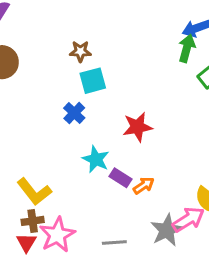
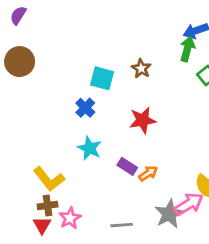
brown star: (80, 51) -> (141, 69), moved, turned 30
cyan square: (93, 81) -> (102, 78), turned 30
cyan star: (96, 159) -> (89, 148), moved
pink star: (57, 235) -> (70, 218), size x0.7

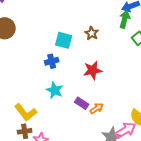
blue cross: (85, 108) -> (52, 61), turned 32

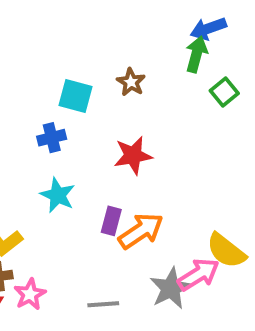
purple rectangle: (82, 103) -> (111, 221), turned 72
orange arrow: (97, 108) -> (141, 231), size x1.6

